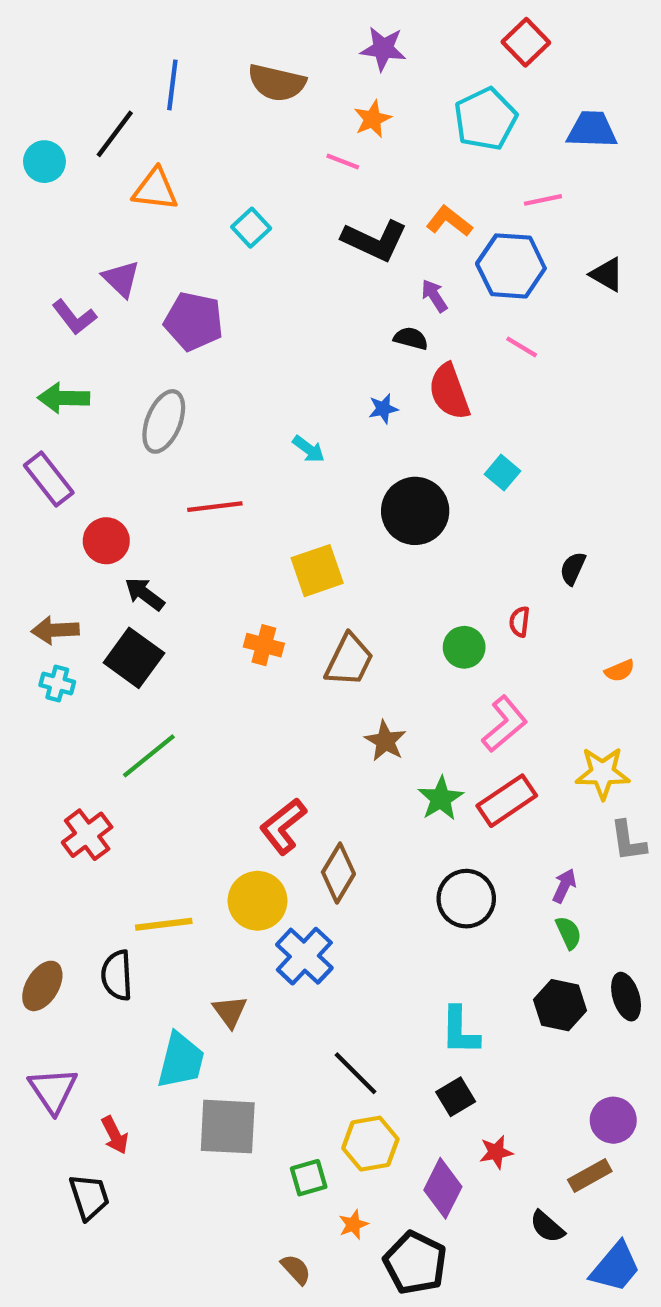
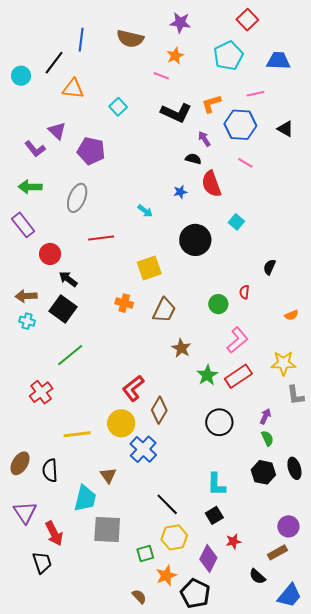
orange L-shape: (449, 221) -> (211, 104), turned -55
black semicircle: (117, 975) -> (50, 470), moved
red arrow: (115, 1135) -> (54, 533), size x1.4
orange star: (353, 1225) -> (166, 575), size x1.5

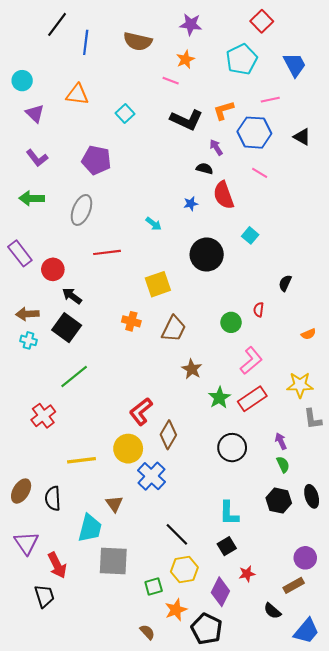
blue trapezoid: (278, 61) -> (295, 65), turned 60
black line: (54, 63) -> (57, 24), moved
purple triangle: (57, 131) -> (35, 113), moved
purple rectangle: (23, 225) -> (20, 253), moved
purple arrow: (265, 416) -> (281, 441), turned -49

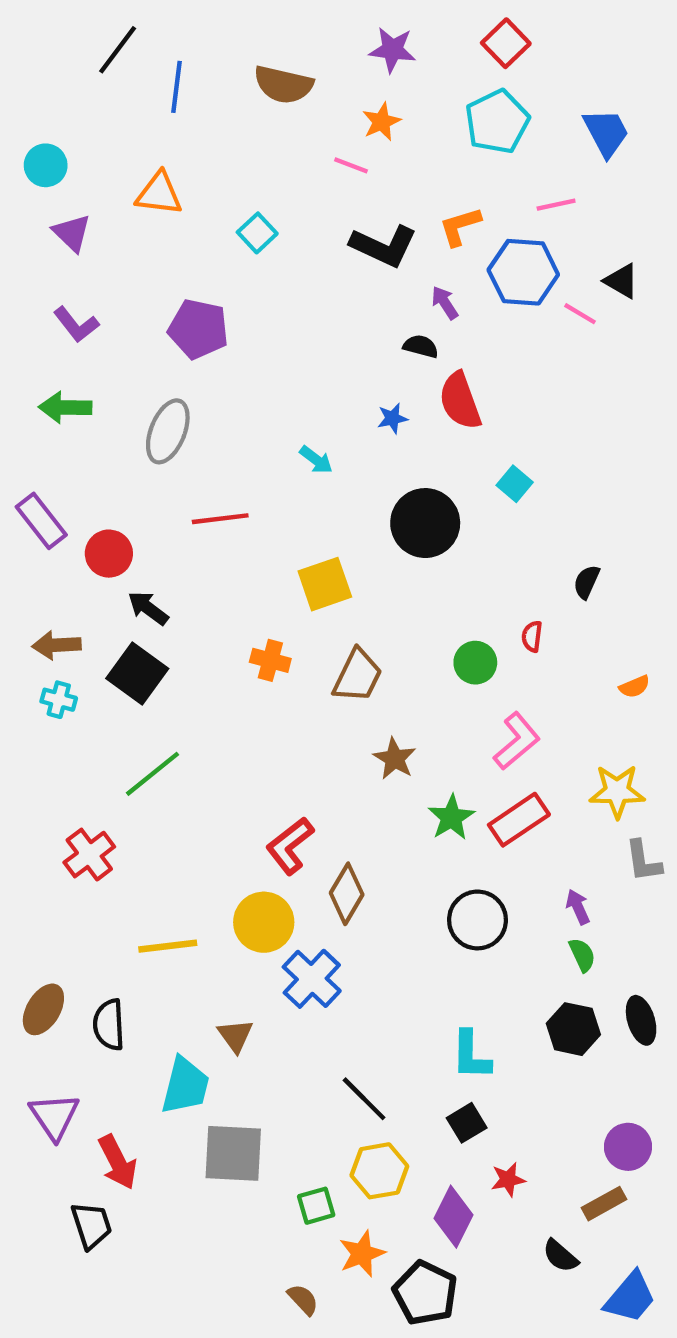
red square: (262, 21) -> (506, 43), moved
pink line: (260, 173) -> (580, 314), moved

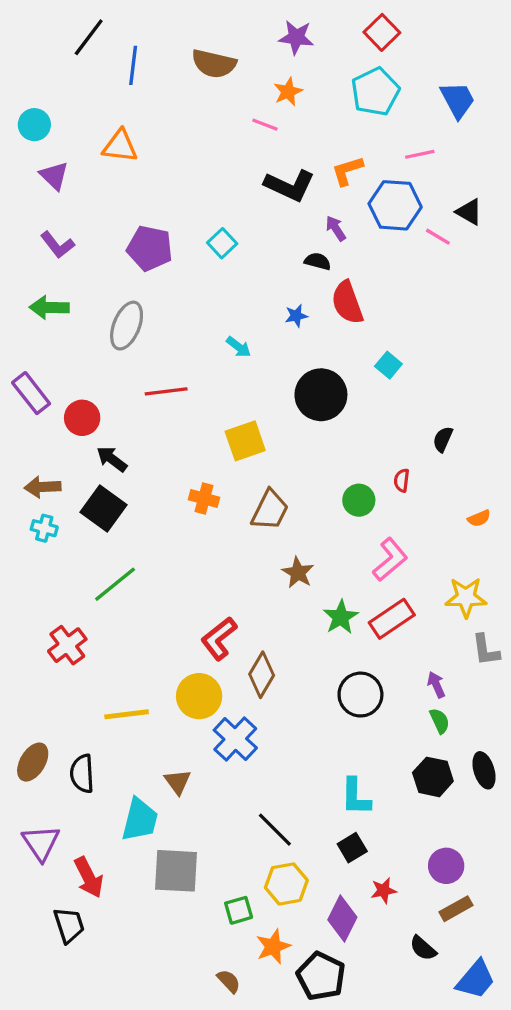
cyan square: (257, 233) -> (222, 243), moved
purple circle: (628, 1147) -> (446, 866), moved

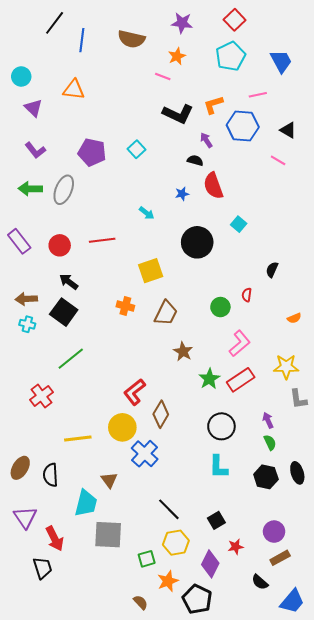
pink line: (438, 237) -> (278, 160), moved
gray ellipse: (127, 326) -> (64, 190), moved
red circle: (82, 418) -> (60, 245), moved
cyan L-shape: (356, 797) -> (218, 467), moved

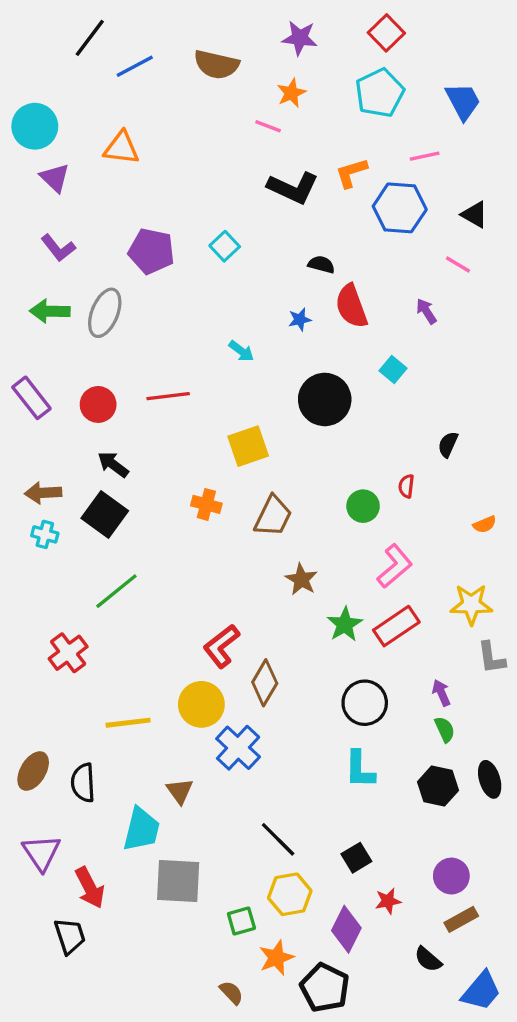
blue line: (82, 40) -> (135, 66), turned 55
cyan circle: (21, 76) -> (35, 126), size x1.4
purple arrow: (206, 140) -> (426, 311), moved

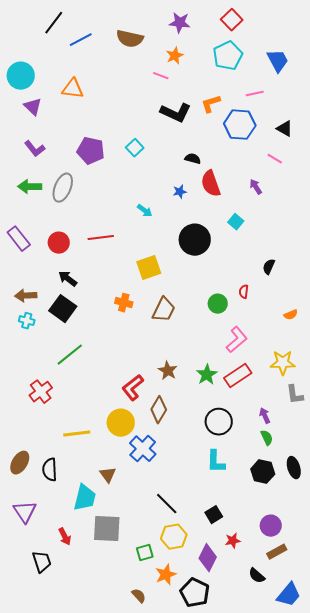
brown star: (301, 579) -> (168, 371), moved
red arrow: (90, 888) -> (65, 537), moved, size x0.7

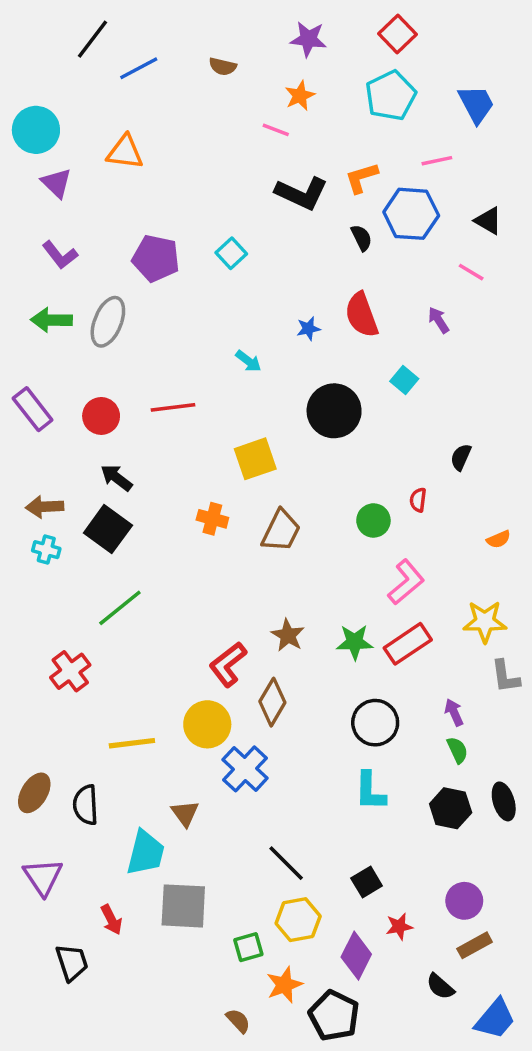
brown semicircle: (130, 39) -> (223, 66), size x0.6
black semicircle: (193, 159) -> (361, 238), moved, turned 49
green star: (207, 375) -> (355, 642), turned 30

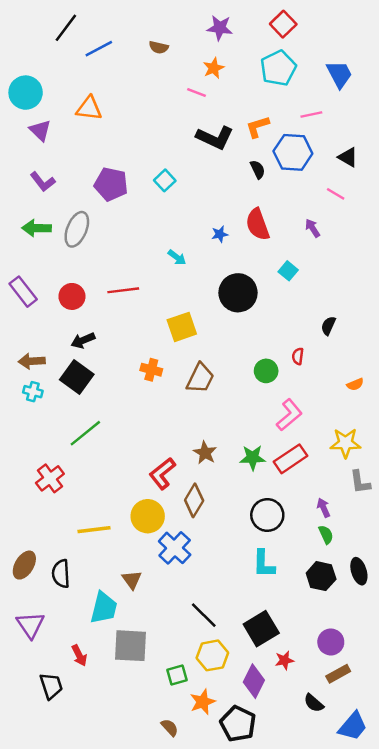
black arrow: (116, 478) -> (83, 340), turned -60
black square: (367, 882) -> (261, 629), size x1.6

